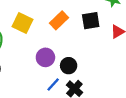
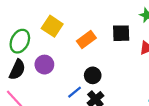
orange rectangle: (59, 20) -> (86, 40), moved
purple circle: (45, 57) -> (44, 65), moved

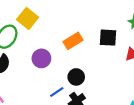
yellow square: (52, 26) -> (28, 18), moved
purple circle: (44, 65) -> (41, 58), moved

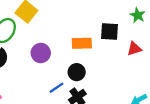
orange rectangle: (73, 41) -> (82, 43), moved, turned 30

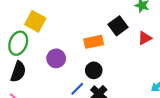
black square: (110, 31) -> (118, 26), turned -30

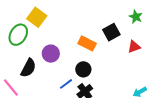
orange rectangle: (94, 42) -> (87, 43), turned 30
black semicircle: (18, 72) -> (28, 68), moved

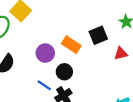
purple circle: (51, 54) -> (45, 53), moved
blue line: (66, 84) -> (44, 85), turned 64

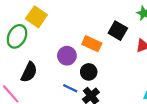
black square: (98, 35) -> (118, 31), turned -30

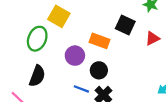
yellow square: (36, 17) -> (59, 16), moved
green ellipse: (17, 36) -> (37, 39), moved

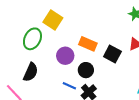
black square: (125, 25) -> (112, 54), moved

